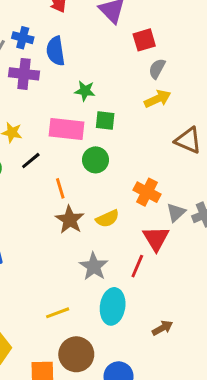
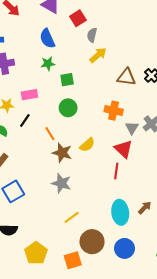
blue semicircle: (56, 51) -> (47, 38), moved
pink rectangle: (66, 129) -> (29, 95), moved, size x0.7
orange cross: (147, 192) -> (114, 111), moved
gray star: (94, 266) -> (61, 183), moved
cyan ellipse: (113, 306) -> (120, 212), moved

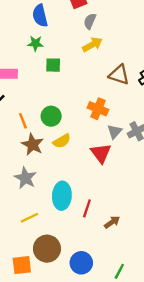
green circle: (68, 108) -> (51, 116), moved
red line: (116, 171) -> (87, 208), moved
cyan ellipse: (120, 212) -> (62, 196), moved

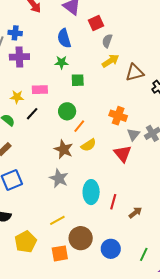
brown triangle: (119, 75) -> (135, 72), moved, turned -30
green circle: (51, 116) -> (67, 111), moved
orange line: (23, 121) -> (79, 126), moved, turned 64
yellow line: (30, 218) -> (57, 220), moved

